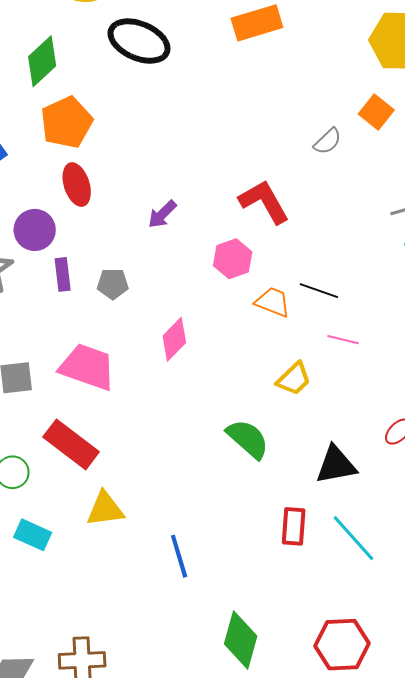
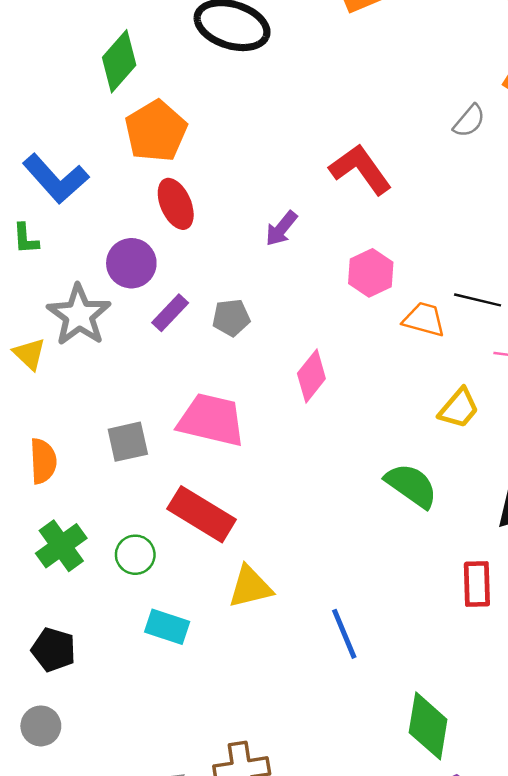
red L-shape: (264, 202) -> (361, 169), moved
purple rectangle: (63, 274) -> (170, 313), turned 56

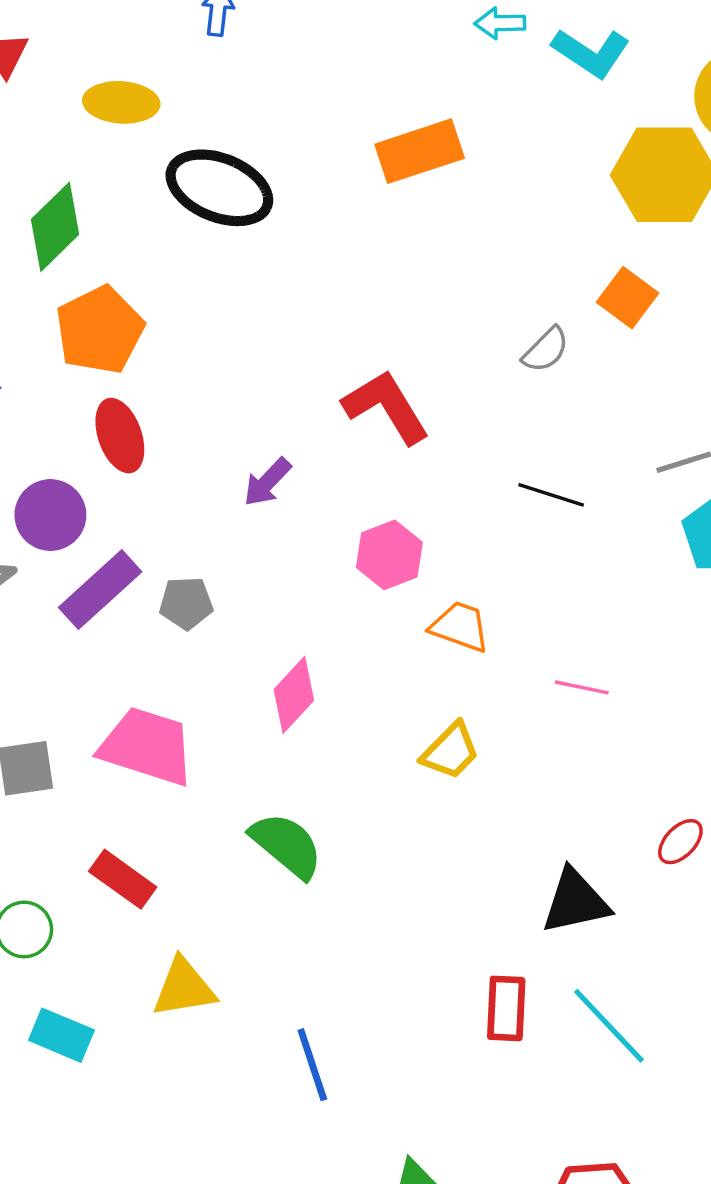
black line: (478, 300) -> (551, 495), moved
purple rectangle: (170, 313) -> (100, 590), size x1.5
yellow trapezoid: (459, 408) -> (451, 751), moved
green semicircle: (411, 485) -> (287, 845), moved
red rectangle: (202, 514) -> (123, 879), size x0.7

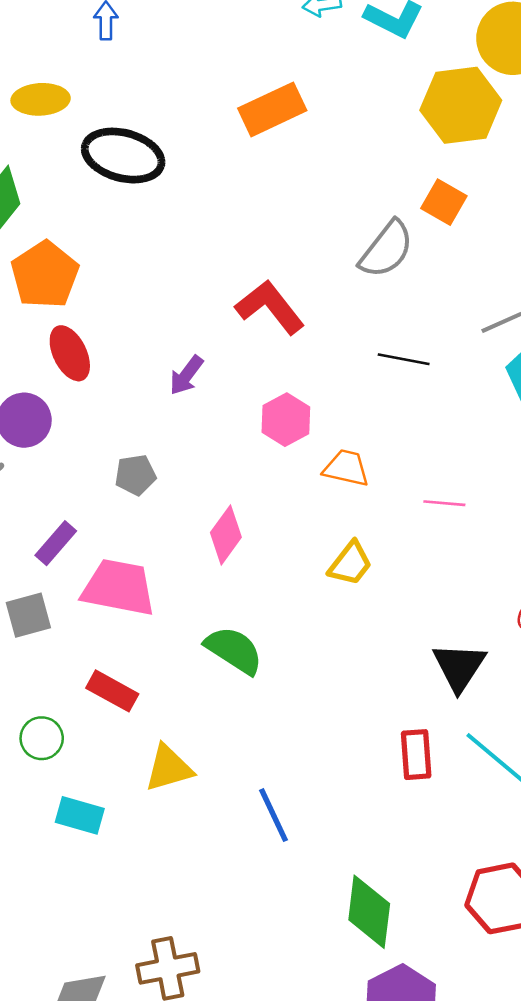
gray semicircle: (546, 350) -> (386, 249), size x1.6
purple rectangle: (100, 590) -> (56, 543), moved, size x0.7
black triangle: (575, 901) -> (459, 667), turned -38

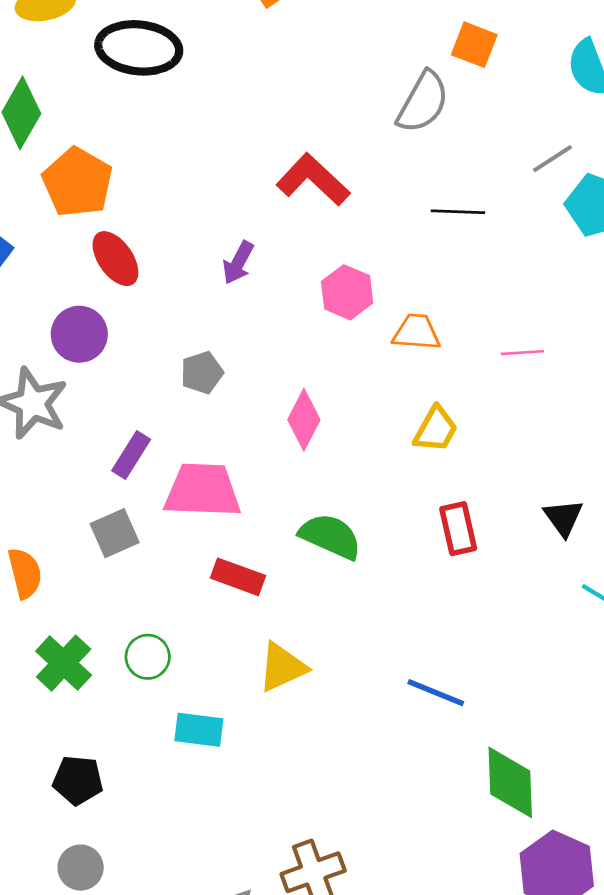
black triangle: (459, 667) -> (563, 518), size x0.7
red rectangle: (112, 691) -> (238, 577), moved
red rectangle: (416, 755) -> (458, 529), moved
blue line: (273, 815) -> (436, 693), moved, turned -34

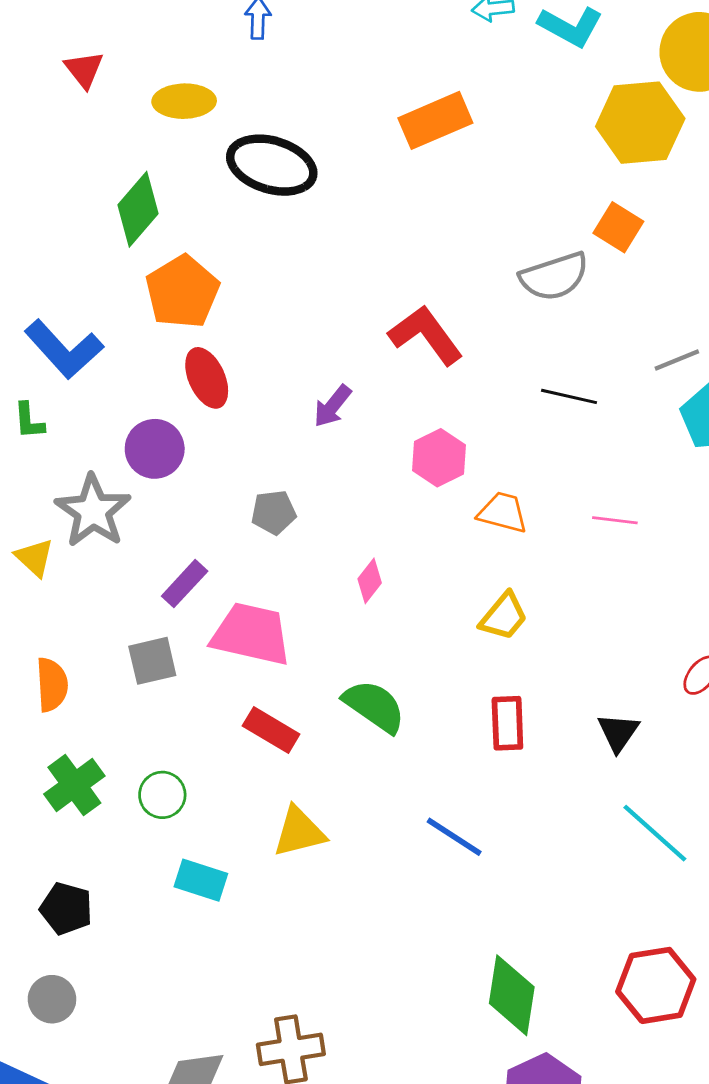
gray semicircle: (423, 102) -> (554, 276), turned 32
pink line: (522, 353) -> (615, 520), moved
pink diamond: (304, 420) -> (370, 581), size x0.7
blue line: (436, 693) -> (454, 837), moved

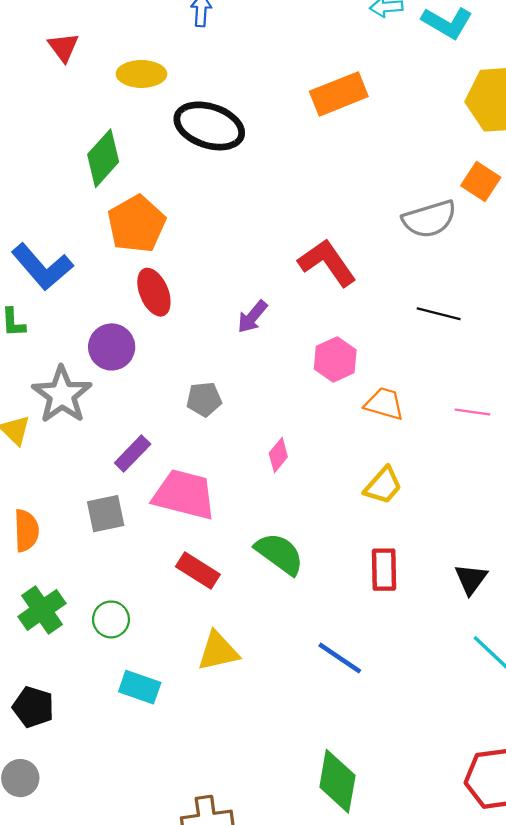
green diamond: (512, 995) -> (337, 781), moved

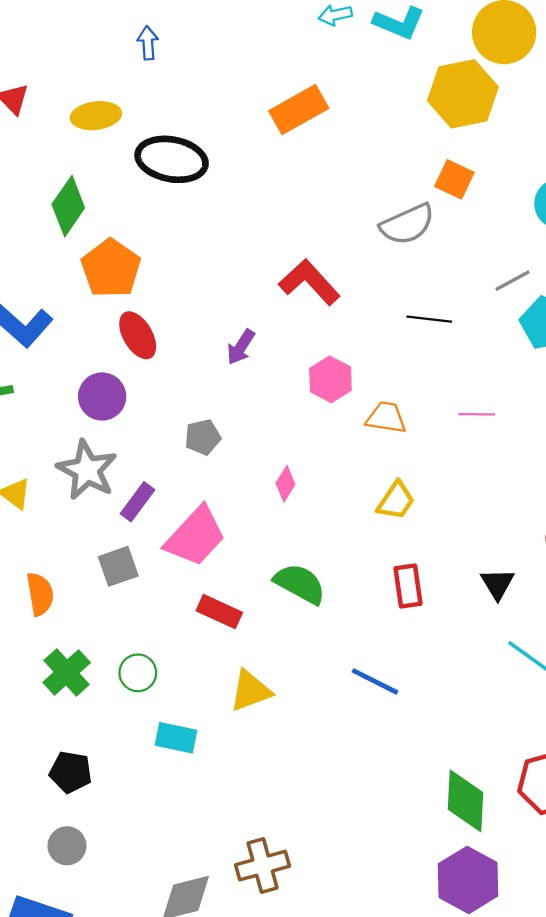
gray star: (62, 395) -> (87, 470), moved
pink trapezoid: (184, 495) -> (195, 536), turned 126
green diamond: (337, 781) -> (465, 801), moved

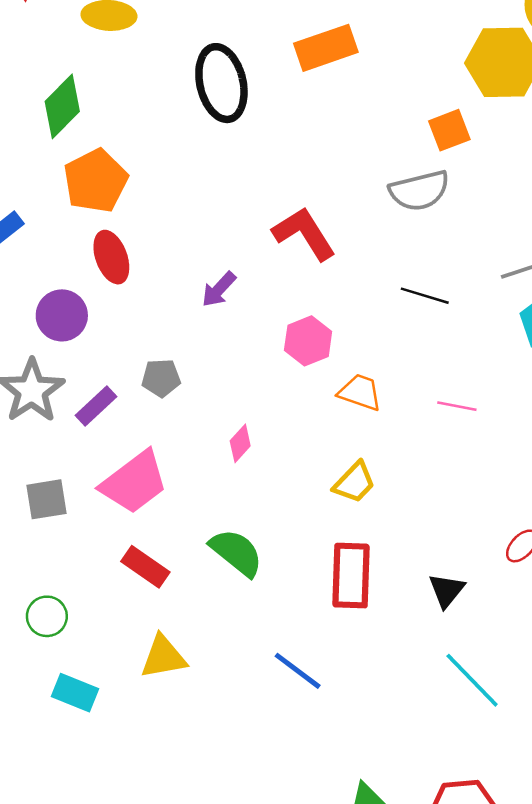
black ellipse: (172, 159) -> (221, 83), moved, turned 56
orange square: (454, 179) -> (449, 130), moved, turned 33
purple rectangle: (138, 502) -> (96, 406), moved
red rectangle: (408, 586) -> (351, 576), size x1.4

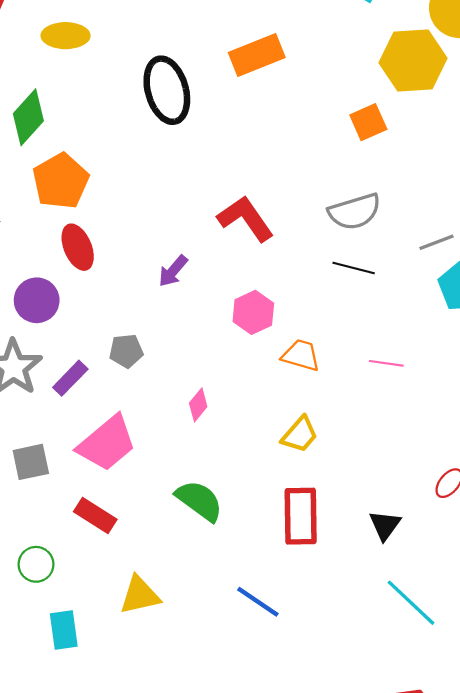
gray semicircle: (419, 191) -> (355, 212), moved
red rectangle: (145, 567) -> (95, 515), moved
cyan rectangle: (75, 693) -> (64, 630), turned 63

